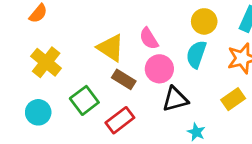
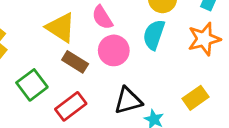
black triangle: (175, 99) -> (128, 101), moved
yellow rectangle: (233, 99) -> (195, 98), moved

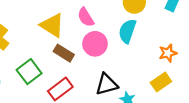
orange star: (204, 39) -> (168, 53), moved, size x0.7

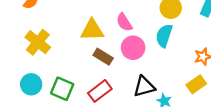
yellow triangle: (52, 25) -> (92, 30), turned -35
green square: (29, 72) -> (62, 89), moved, turned -30

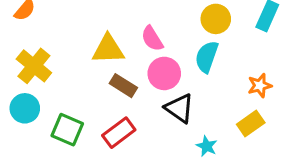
cyan circle: (31, 84) -> (25, 108), moved
black triangle: (144, 87) -> (179, 108), moved, turned 50

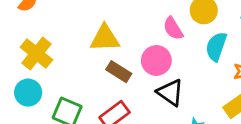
pink semicircle: (152, 39) -> (173, 28), moved
cyan semicircle: (207, 57) -> (216, 47), moved

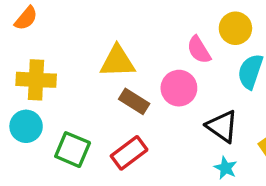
yellow cross: (36, 54) -> (36, 80), turned -36
black triangle: (170, 93) -> (222, 126), moved

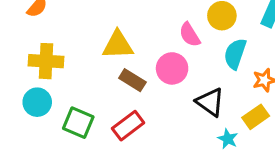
cyan star: (225, 168) -> (228, 139), moved

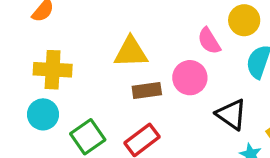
brown rectangle: (132, 80) -> (147, 90), turned -40
green square: (78, 123) -> (88, 137), turned 32

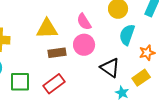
pink semicircle: (209, 41) -> (84, 22), moved
green square: (88, 137) -> (20, 82), turned 35

